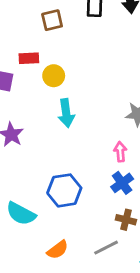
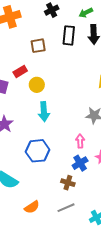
red rectangle: (29, 58) -> (20, 71), turned -32
blue hexagon: (64, 190) -> (38, 151), moved
brown cross: (126, 220) -> (68, 183), moved

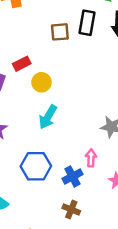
brown square: (38, 46) -> (60, 32), moved
cyan arrow: (44, 112) -> (48, 117), turned 30
blue cross: (80, 163) -> (72, 176), moved

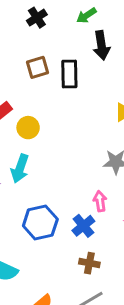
black rectangle: (87, 23) -> (69, 74), moved
cyan arrow: (48, 117) -> (20, 168), moved

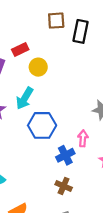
blue hexagon: (40, 222) -> (42, 125), moved

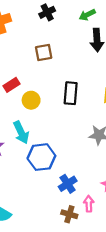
black rectangle: (81, 31) -> (71, 93), moved
cyan arrow: (25, 98) -> (21, 132), turned -50
pink arrow: (83, 138) -> (89, 204), moved

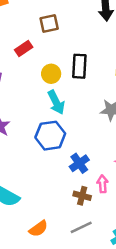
red rectangle: (11, 85) -> (24, 48), moved
yellow circle: (31, 100) -> (51, 74), moved
cyan arrow: (21, 132) -> (56, 102), moved

